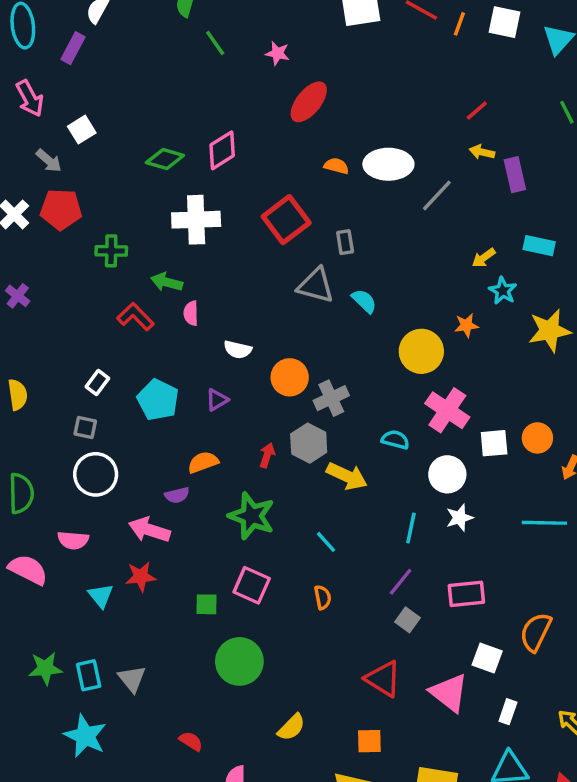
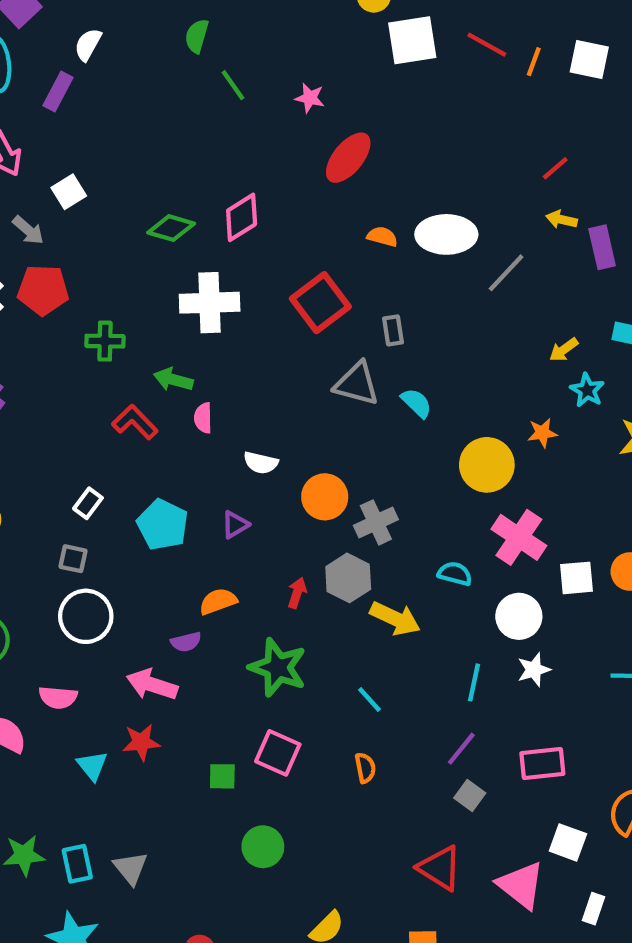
green circle: (239, 661) -> (263, 847), size x0.7

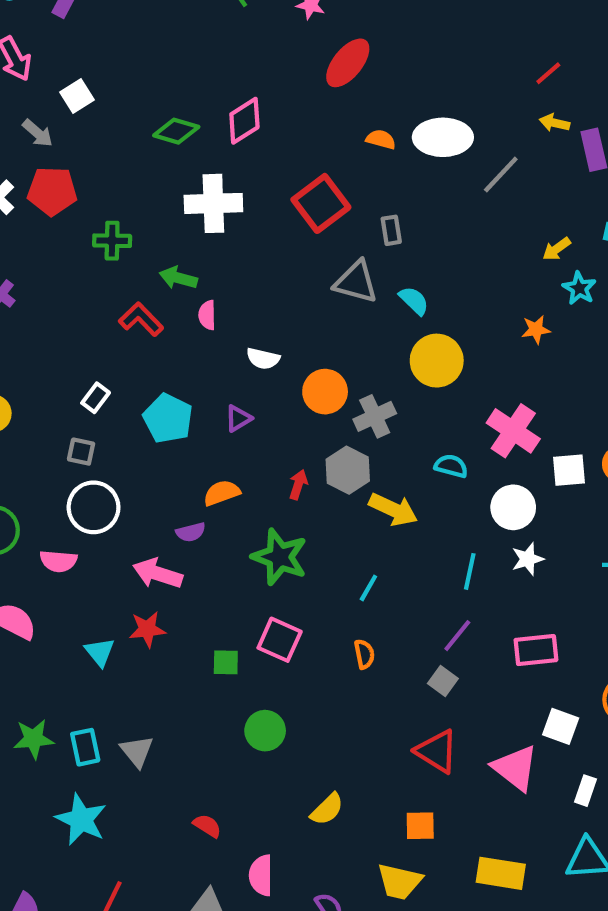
yellow circle: (487, 465) -> (437, 361), moved
pink semicircle: (58, 697) -> (58, 561), moved
cyan line: (370, 700) -> (368, 588), turned 72
gray square: (470, 796) -> (443, 681), moved

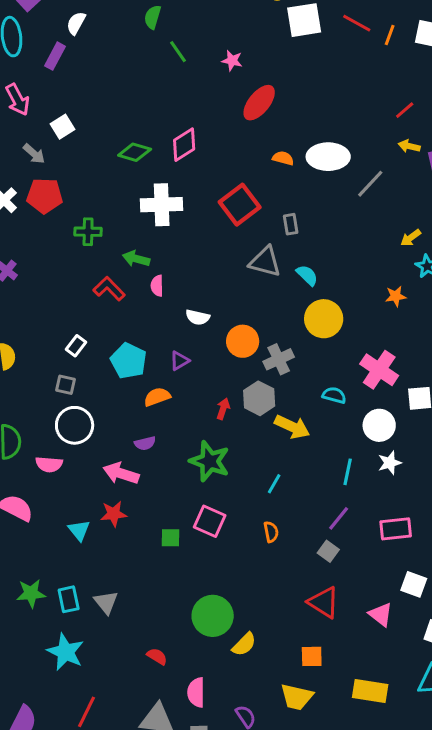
orange semicircle: (222, 493) -> (157, 397), moved
green circle: (265, 731) -> (213, 616), moved, size x1.4
pink triangle: (515, 768) -> (381, 614), size x0.7

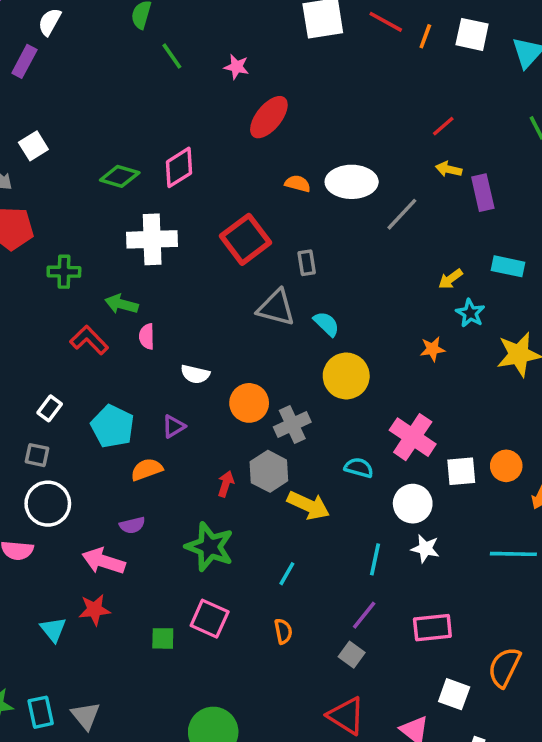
white star: (390, 463) -> (425, 549), turned 30

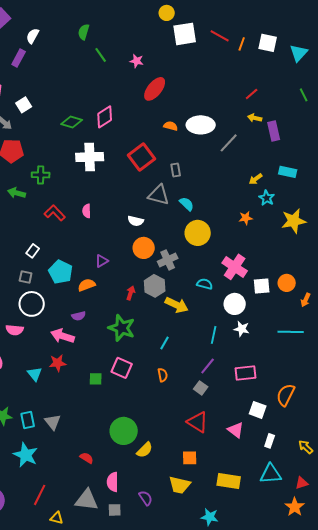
green arrow: (121, 304) -> (17, 193), moved
white semicircle: (195, 374) -> (136, 221), moved
cyan pentagon: (113, 426) -> (61, 272), moved

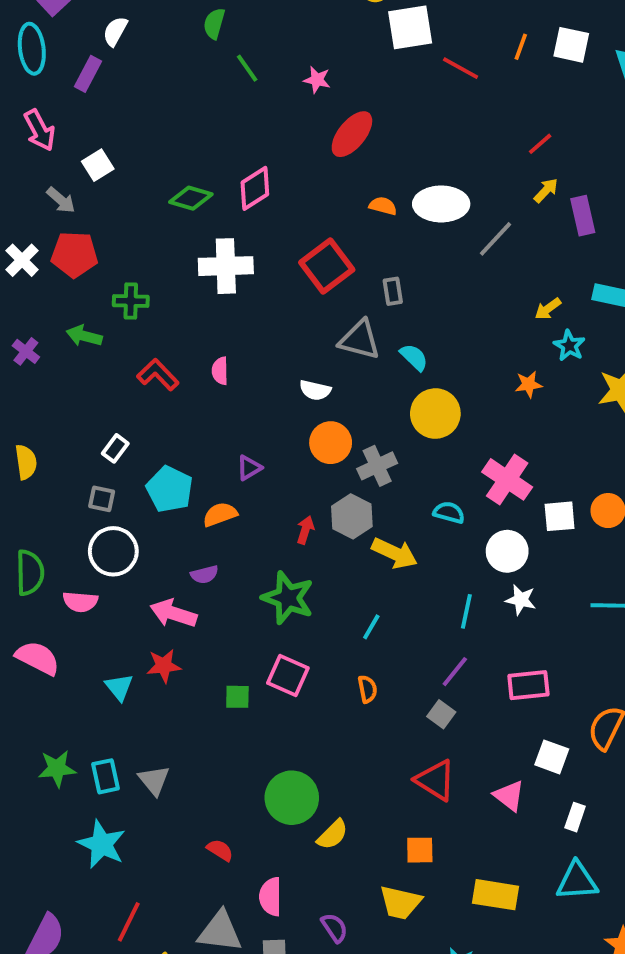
red line: (220, 36) -> (461, 68), moved
yellow arrow: (255, 118) -> (546, 190), turned 120

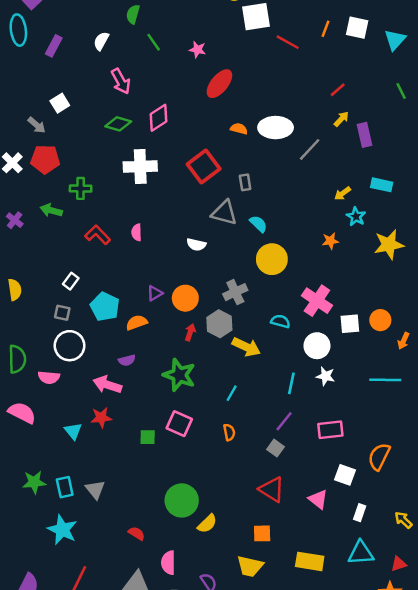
white semicircle: (115, 31) -> (101, 41), moved
pink arrow: (40, 130) -> (121, 81), moved
orange circle: (331, 443) -> (185, 298), moved

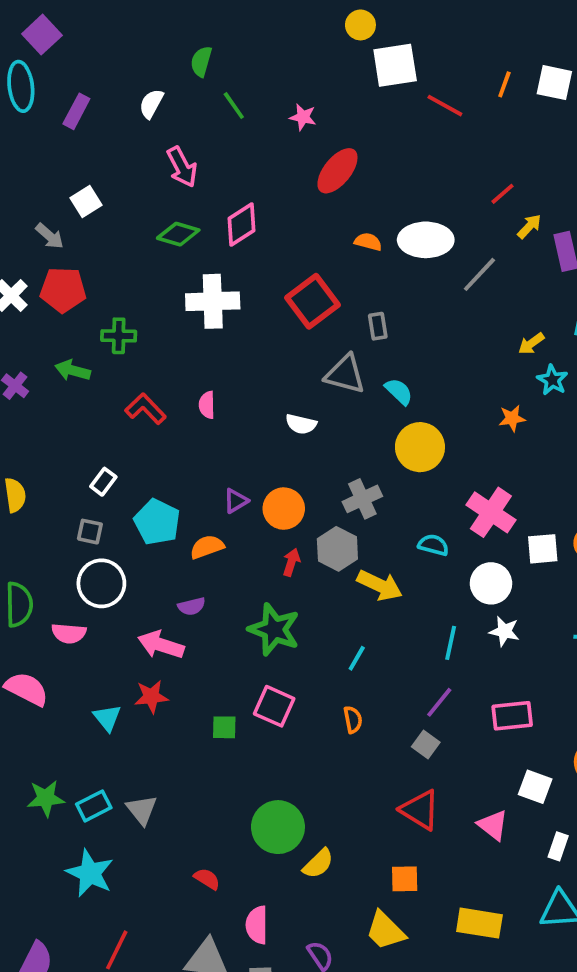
red line: (338, 90) -> (502, 194), moved
cyan rectangle: (65, 487) -> (94, 806), turned 75
yellow trapezoid: (250, 566) -> (385, 931), turned 32

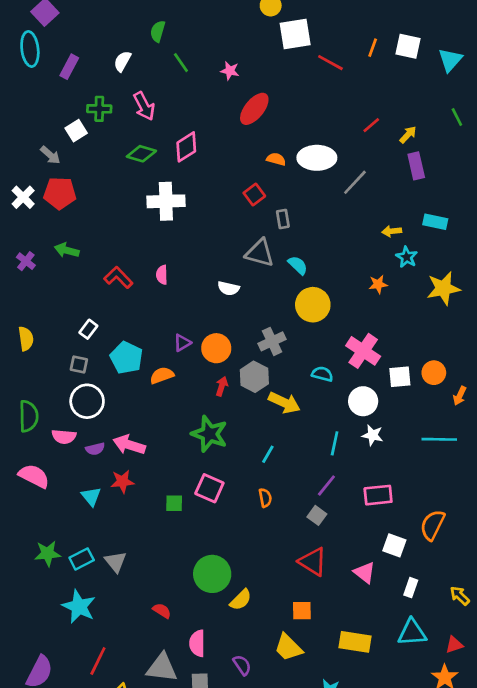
yellow arrow: (529, 226) -> (408, 135), moved
red square: (313, 301) -> (254, 195), moved, size x0.6
green cross: (119, 336) -> (99, 109), moved
yellow arrow: (531, 343) -> (392, 231), turned 30
purple semicircle: (192, 606) -> (95, 449), moved

